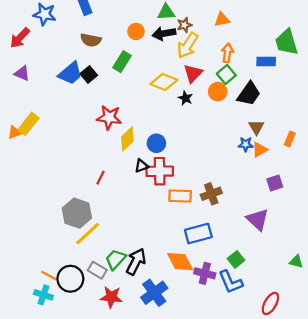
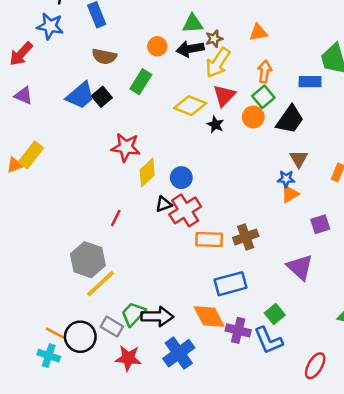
orange triangle: (260, 150) -> (290, 194), moved
red cross: (160, 171) -> (185, 210), turned -32
black arrow: (136, 262) -> (157, 316), turned 64

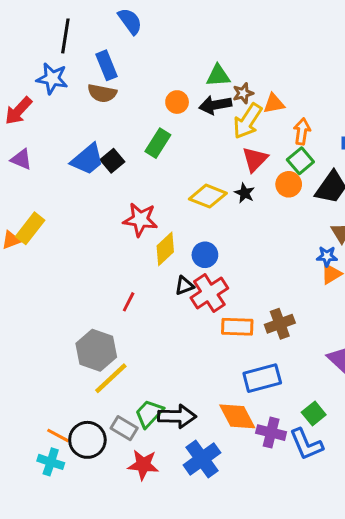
orange triangle: (258, 32) -> (274, 103), moved
brown semicircle: (104, 56) -> (102, 93), moved
yellow diamond: (190, 106) -> (208, 196), moved

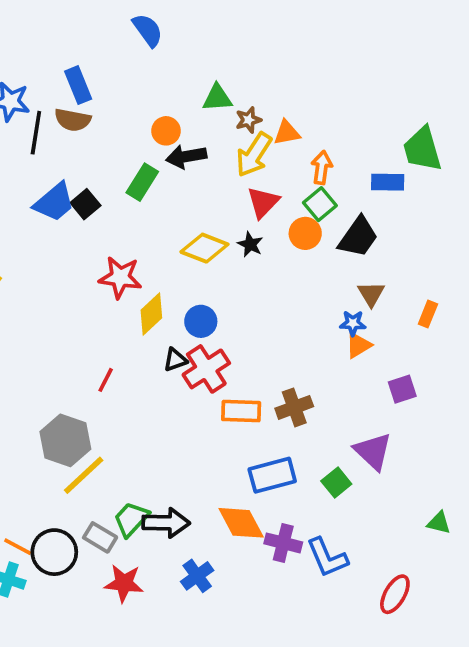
blue semicircle: (130, 21) -> (148, 30), moved
black line: (65, 36) -> (36, 133), moved
black arrow: (215, 105) -> (186, 156), moved
green square: (314, 413) -> (336, 482), moved
blue cross: (202, 459) -> (197, 576), size x0.7

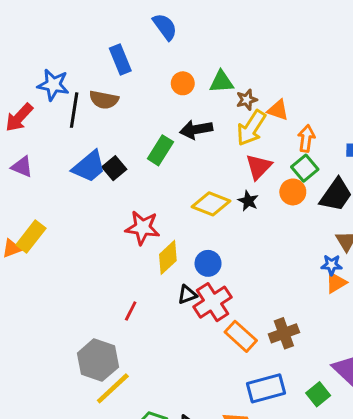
blue rectangle: (78, 85) -> (120, 60), moved
orange circle: (166, 131) -> (183, 83), moved
orange triangle: (287, 133) -> (278, 110), turned 30
orange rectangle: (241, 411) -> (241, 336), turned 40

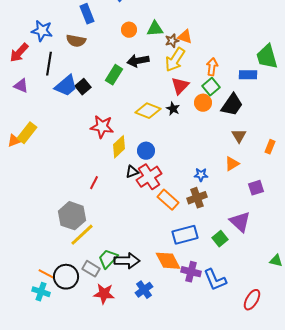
black line: (74, 110) -> (49, 64), moved
orange triangle: (278, 110) -> (185, 37), moved
blue star: (332, 265) -> (201, 175), moved

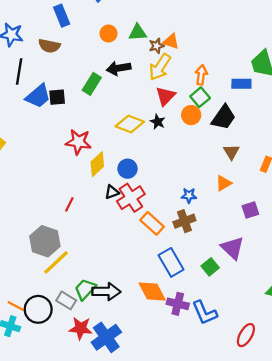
black square: (83, 87) -> (57, 97), turned 35
blue rectangle: (185, 235) -> (171, 262), turned 75
blue cross: (144, 290) -> (106, 337), moved, size x1.5

